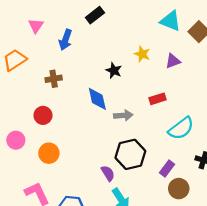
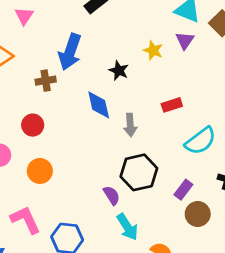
blue arrow: (65, 40) -> (70, 52), moved, size x1.4
purple triangle: (173, 61) -> (185, 40), moved, turned -35
gray arrow: (123, 115) -> (130, 125), turned 90

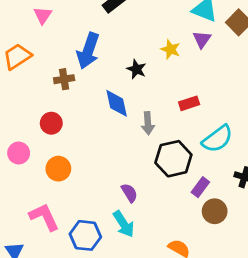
black hexagon: (139, 172) -> (173, 159), moved
cyan arrow: (127, 227) -> (124, 224), moved

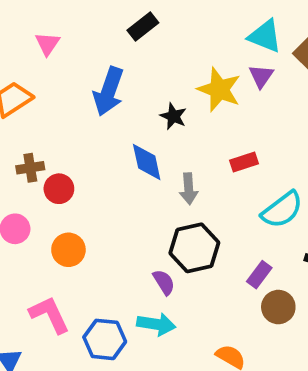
yellow star: (171, 49) -> (219, 90), size x1.6
brown cross: (64, 79) -> (30, 168), moved
black hexagon: (173, 159) -> (194, 248), moved
cyan arrow: (124, 224) -> (156, 324), turned -48

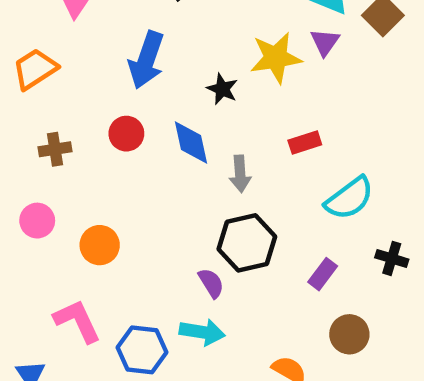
yellow star: (219, 90) -> (276, 58), turned -30
red circle: (59, 189) -> (126, 134), moved
brown circle: (278, 307) -> (349, 334), moved

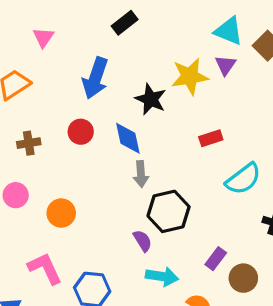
black star: (222, 89) -> (151, 99), size x1.4
gray arrow: (240, 174) -> (141, 174), moved
purple rectangle: (323, 274) -> (216, 259), moved
cyan arrow: (202, 332) -> (162, 276), moved

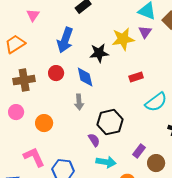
black star: (151, 99) -> (99, 53), turned -30
brown cross: (29, 143) -> (24, 80), size x1.5
gray arrow: (141, 174) -> (79, 102), moved

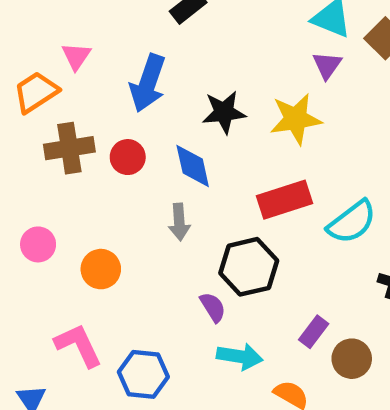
pink triangle: (33, 15) -> (76, 56), moved
yellow star: (123, 39) -> (296, 119), moved
red rectangle: (136, 77) -> (284, 200), moved, size x1.6
brown cross: (24, 80) -> (69, 148), moved

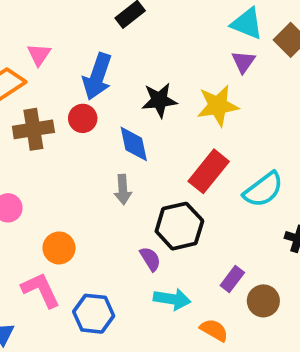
red circle: (128, 157) -> (83, 118), moved
red rectangle: (284, 200) -> (209, 171), turned -33
orange circle: (101, 269) -> (59, 248), moved

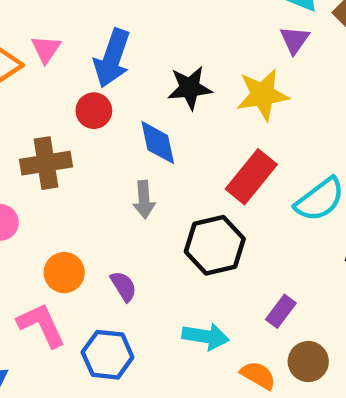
pink triangle: (39, 55) -> (46, 49), moved
brown cross: (33, 129) -> (46, 163), moved
purple semicircle: (150, 259) -> (124, 286), moved
brown circle: (263, 301) -> (308, 362), moved

